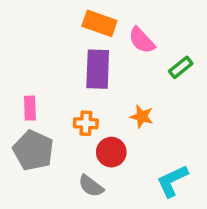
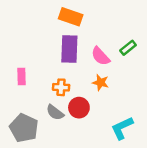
pink semicircle: (142, 40) -> (101, 56), moved
gray pentagon: (33, 150) -> (24, 128), moved
gray semicircle: (91, 186) -> (55, 112), moved

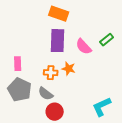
orange star: (101, 82) -> (69, 69), moved
red circle: (79, 108) -> (55, 112), moved
gray pentagon: (24, 128) -> (20, 90), moved

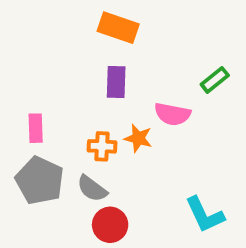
purple rectangle: (58, 41) -> (116, 82), size x0.7
pink semicircle: (84, 47) -> (172, 114), moved, turned -36
cyan L-shape: (102, 107) -> (205, 215), turned -90

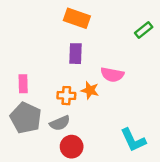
green rectangle: (215, 80) -> (144, 30), moved
gray semicircle: (92, 189) -> (60, 123), turned -60

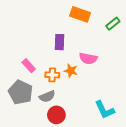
orange rectangle: (77, 18) -> (80, 14), moved
pink rectangle: (23, 84) -> (29, 66), moved, turned -40

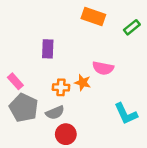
purple rectangle: (59, 42) -> (48, 49), moved
pink rectangle: (29, 66) -> (15, 81), moved
cyan L-shape: (105, 110) -> (126, 114), moved

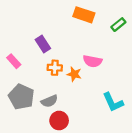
purple rectangle: (48, 49) -> (43, 44), turned -35
pink rectangle: (15, 81) -> (14, 61), moved
orange cross: (61, 87) -> (55, 68), moved

